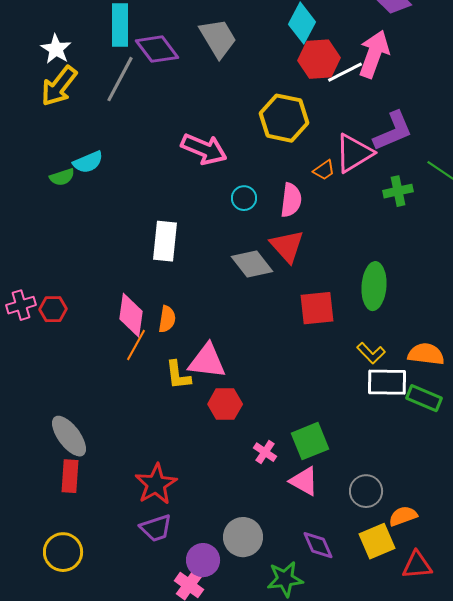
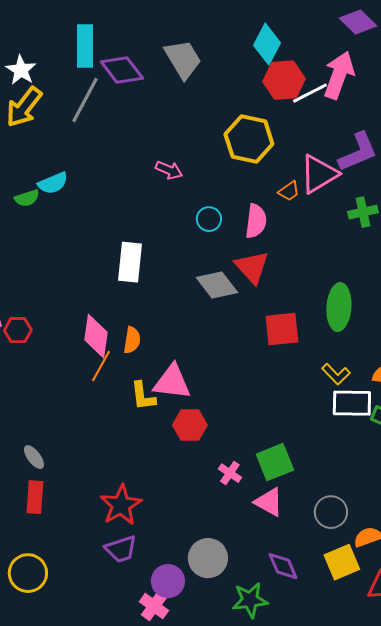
pink arrow: (204, 149) -> (169, 170), size x0.6
gray ellipse: (69, 436) -> (34, 457), size x0.6

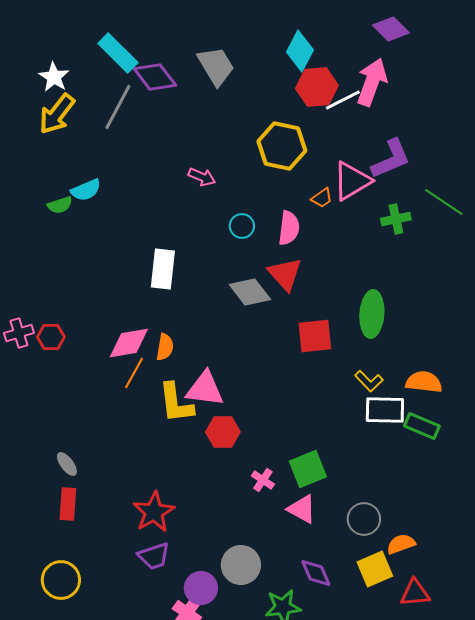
cyan rectangle: (85, 46) -> (118, 53), turned -45
pink diamond: (96, 336) -> (129, 343), turned 72
yellow L-shape: (143, 396) -> (176, 403), size x1.4

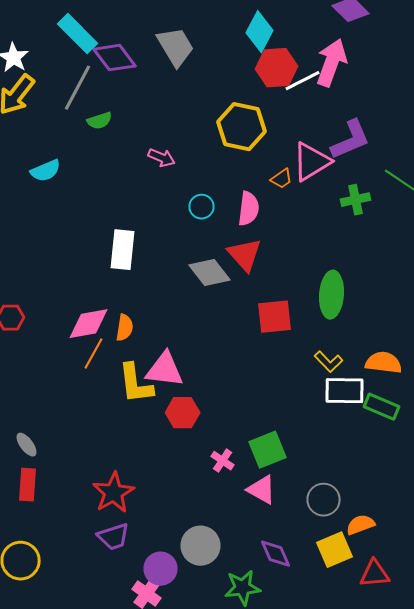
green semicircle: (60, 205) -> (100, 121), moved

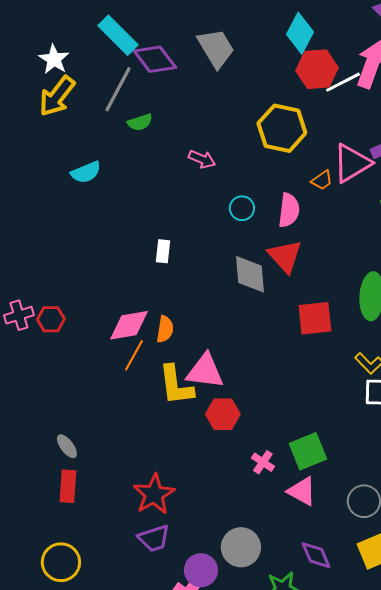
white rectangle: (122, 250) -> (163, 251), size x0.6
gray diamond: (210, 273) -> (250, 274), turned 33

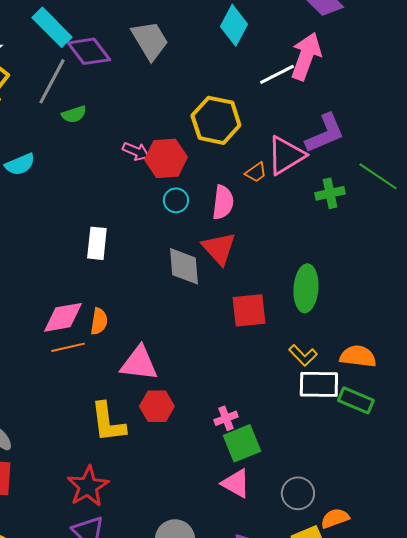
red hexagon: (317, 69) -> (166, 158), moved
white rectangle: (163, 251) -> (97, 243), size x1.4
orange line: (134, 355) -> (68, 347), turned 48
yellow L-shape: (176, 385) -> (108, 422), moved
pink cross: (263, 462) -> (226, 418), moved, turned 35

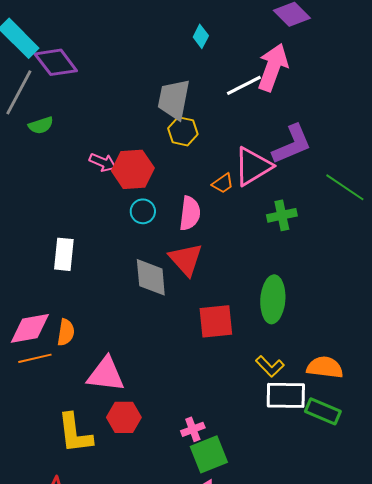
cyan diamond: (234, 25) -> (201, 36), size x0.6
gray trapezoid: (150, 40) -> (174, 99), moved, turned -138
yellow hexagon: (216, 120) -> (183, 131), size x0.6
green cross: (330, 193) -> (282, 215), moved

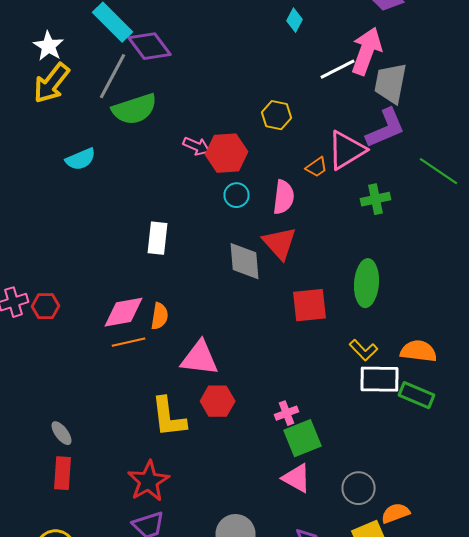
gray trapezoid: (174, 99) -> (390, 83), moved
green semicircle: (41, 125) -> (134, 109), size x1.8

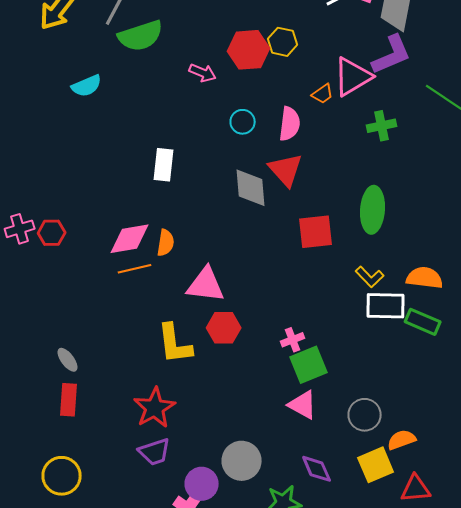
red hexagon: (226, 153) -> (249, 50), moved

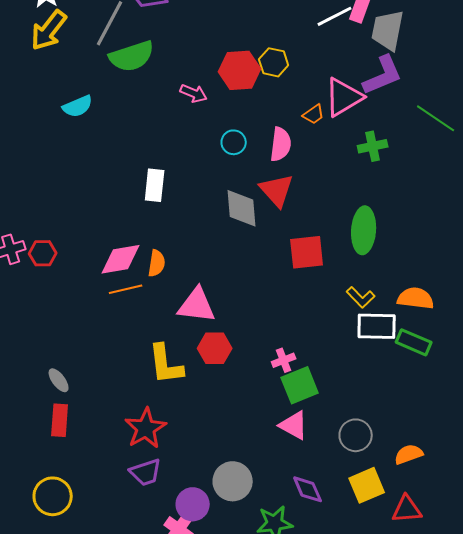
orange semicircle: (402, 440) -> (409, 454), moved

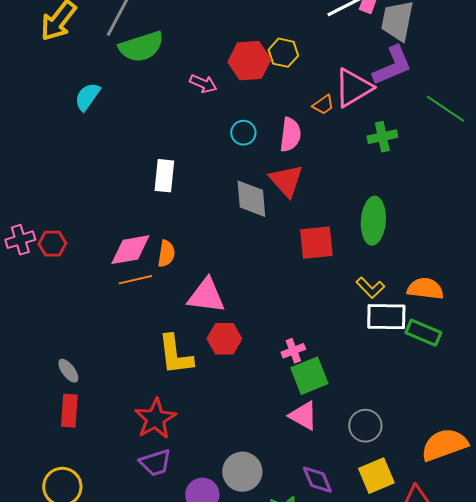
cyan semicircle: (78, 106) -> (87, 97), turned 148
orange semicircle: (409, 454) -> (444, 445), moved, size x1.6

